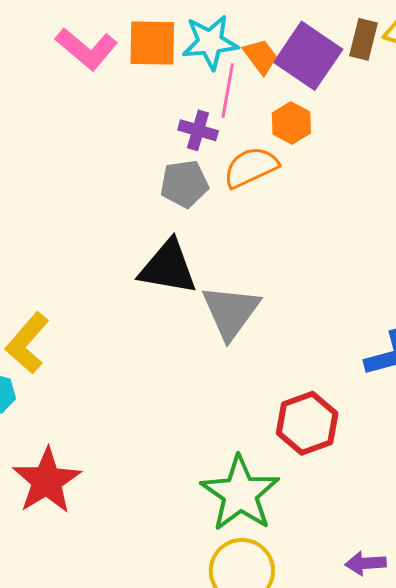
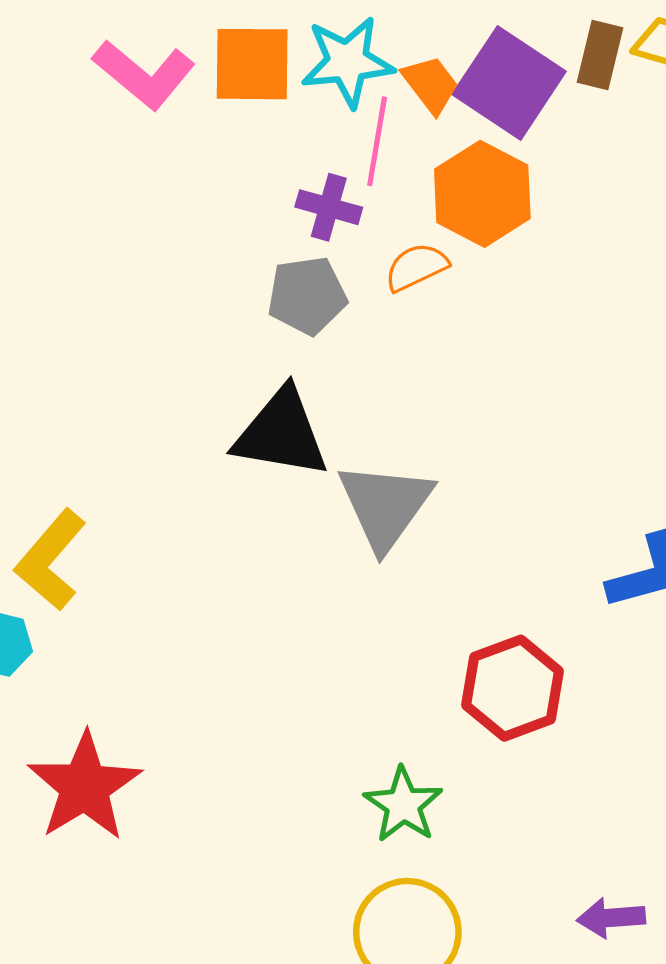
orange hexagon: (291, 123) -> (482, 194), size x1.5
orange semicircle: (251, 167) -> (416, 267), size x0.7
green star: (240, 494) -> (403, 805), size x0.6

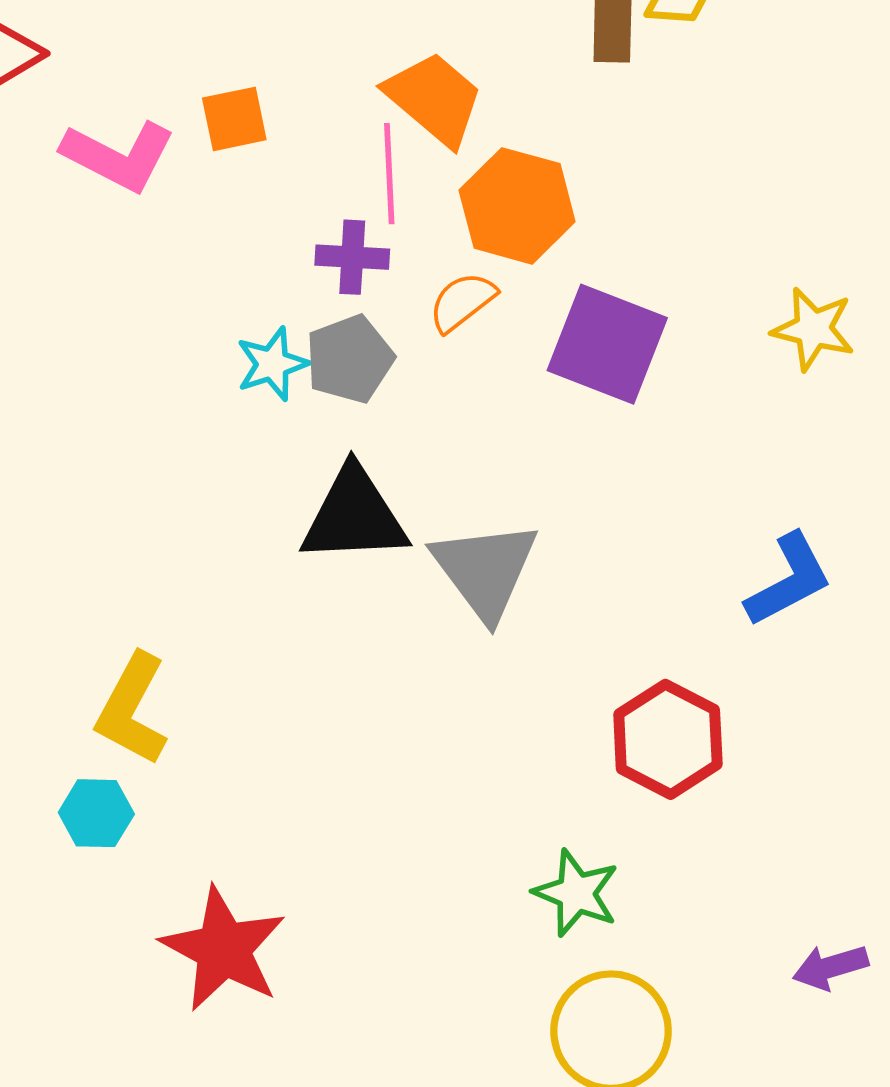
cyan star: (347, 62) -> (272, 364), moved, size x0.7
orange square: (252, 64) -> (234, 119), size x0.7
purple square: (509, 83) -> (607, 344), moved
orange trapezoid: (431, 84) -> (434, 99), size x1.5

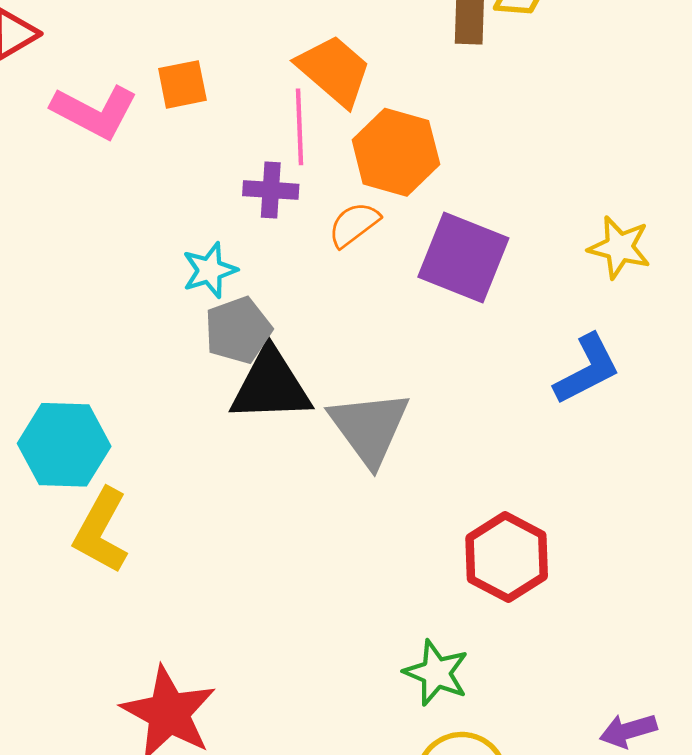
gray pentagon: (350, 359) -> (238, 330), moved
blue L-shape: (789, 580) -> (587, 369), moved
cyan hexagon: (96, 813) -> (64, 445), moved, size x1.6

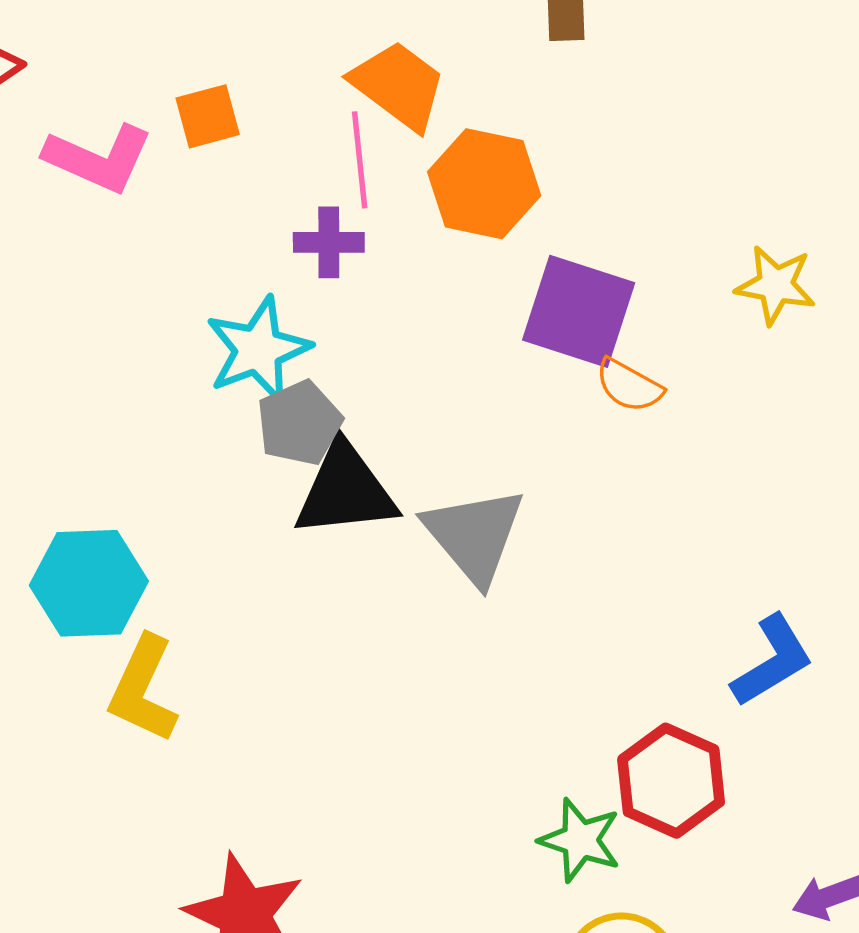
orange semicircle: (354, 224) -> (629, 386), moved, turned -110
cyan star: (210, 270) -> (258, 349), size x1.5
blue L-shape: (587, 369) -> (772, 661), moved
red hexagon: (507, 557) -> (671, 781), moved

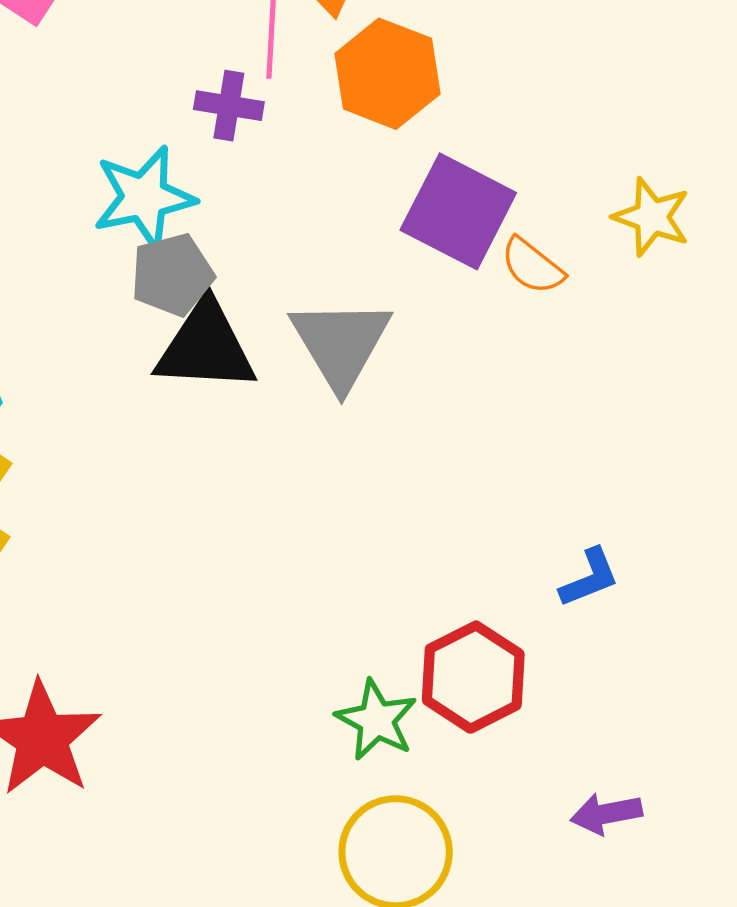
orange semicircle: (629, 386) -> (532, 266), moved
gray triangle: (474, 535) -> (341, 343), moved
blue L-shape: (772, 661) -> (589, 578), size x0.7

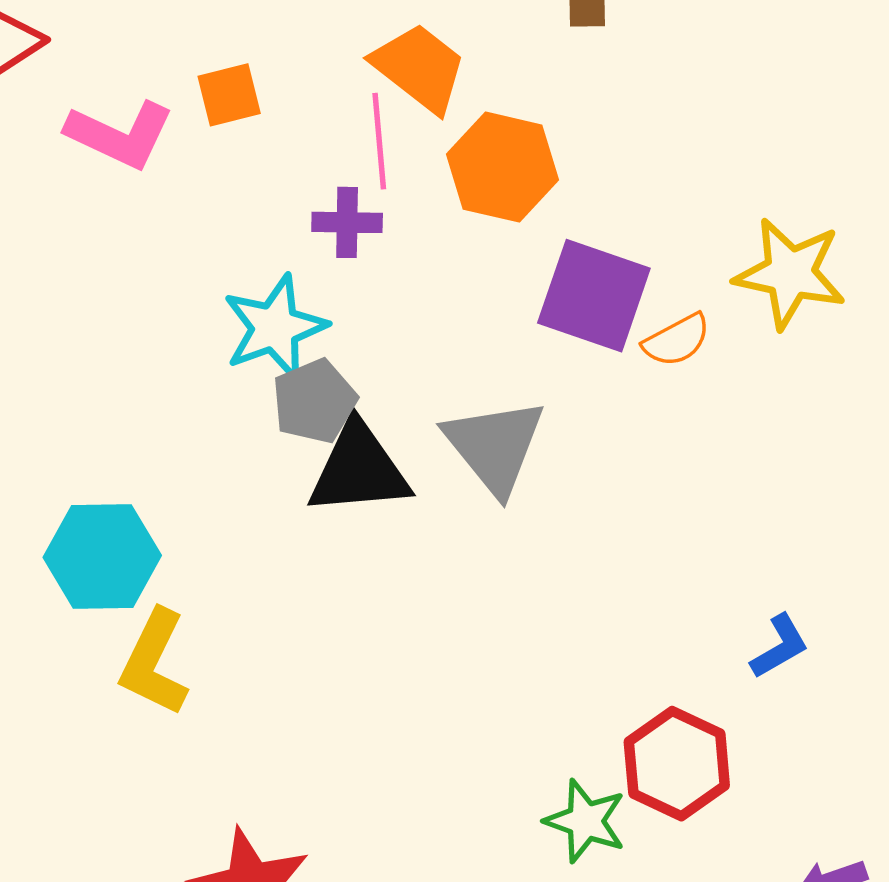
yellow star: (652, 217) -> (790, 273), size x1.4
orange semicircle: (532, 266) -> (677, 340), turned -58

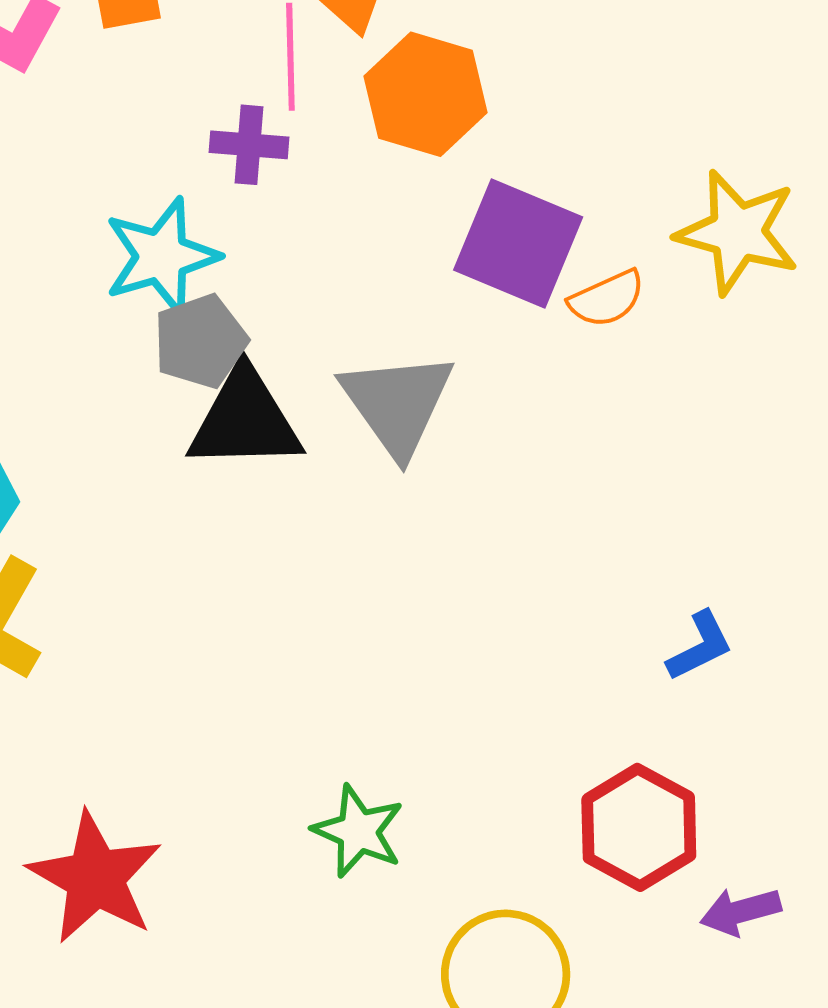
red hexagon: (677, 764) -> (639, 827), moved
green star: (585, 821) -> (358, 831), moved

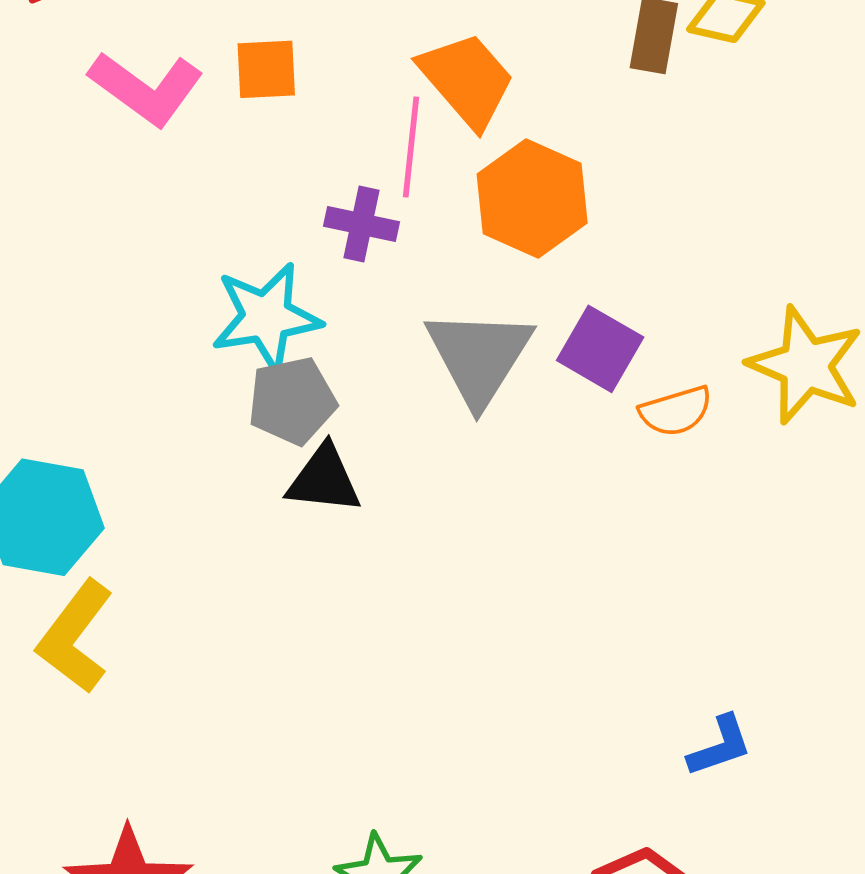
purple square: (518, 244) -> (600, 349), size x0.7
gray triangle: (397, 404) -> (479, 357), moved
black triangle: (245, 420) -> (324, 480), size x0.7

